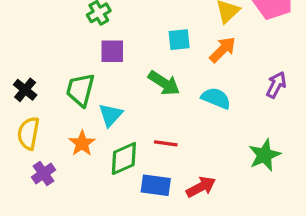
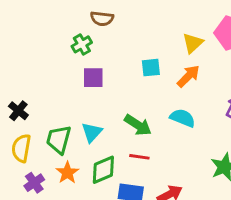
green arrow: (164, 83) -> (138, 125), moved
green trapezoid: (80, 90) -> (59, 140), moved
orange star: (82, 143) -> (67, 173), moved

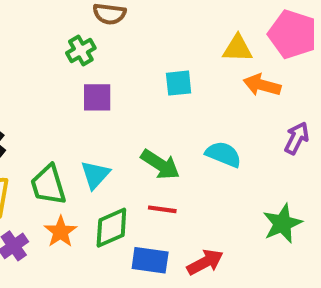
yellow triangle: (193, 43) -> (238, 48), turned 45
orange arrow: (188, 76) -> (262, 85), moved, turned -120
green trapezoid: (59, 140) -> (48, 185), turned -32

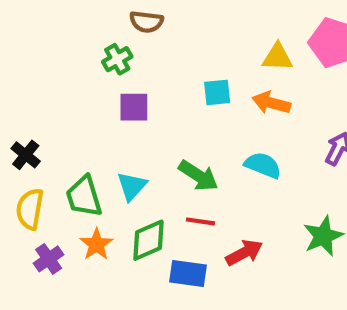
orange arrow: (262, 85) -> (271, 103), moved
red arrow: (205, 262) -> (244, 253), moved

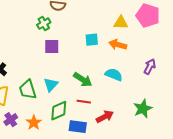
orange star: (96, 244) -> (34, 123), moved

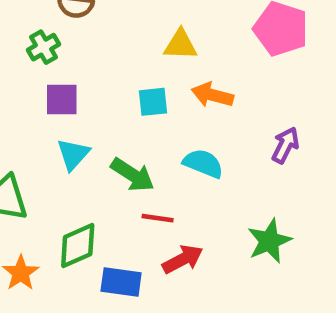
yellow triangle: (121, 23) -> (180, 45), moved
cyan square: (92, 40) -> (153, 102), moved
cyan triangle: (51, 85) -> (73, 154), moved
red line: (84, 102) -> (158, 218), moved

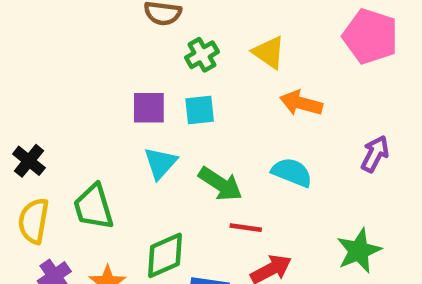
yellow triangle: (180, 45) -> (269, 52), turned 33
green cross: (43, 47) -> (202, 55), moved
cyan square: (153, 102) -> (200, 110), moved

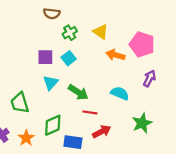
pink pentagon: (370, 36) -> (142, 44), moved
cyan square: (200, 110) -> (69, 58), turned -32
cyan semicircle: (292, 172) -> (120, 93), moved

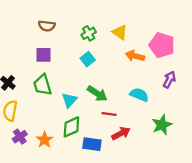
brown semicircle: (52, 14) -> (47, 26), moved
purple square: (45, 57) -> (43, 55), moved
cyan triangle: (51, 83) -> (69, 100), moved
green trapezoid: (20, 103) -> (42, 85), moved

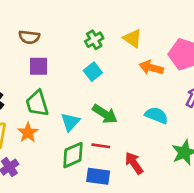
brown semicircle: (47, 26) -> (29, 37), moved
red line: (109, 114) -> (101, 146), moved
red arrow: (121, 133) -> (134, 163), turned -96
orange star: (45, 140) -> (28, 133), moved

